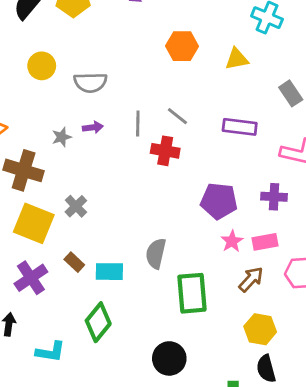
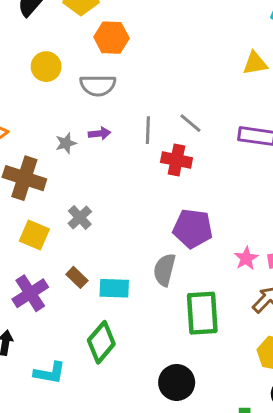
orange hexagon: (182, 46) -> (111, 38), moved
purple pentagon: (219, 201) -> (193, 228), moved
yellow square: (34, 223) -> (34, 235), size x0.7

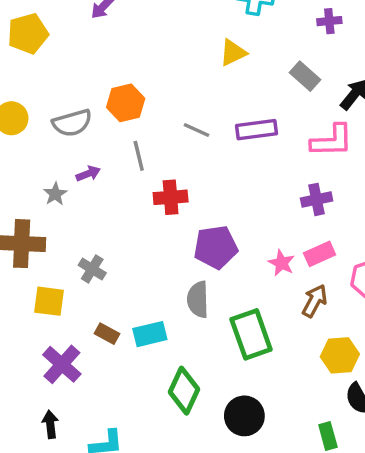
orange hexagon: (111, 38) -> (126, 103), moved
gray line: (190, 123) -> (197, 130), moved
red cross: (177, 160) -> (171, 197), moved
green diamond: (101, 342) -> (184, 391), moved

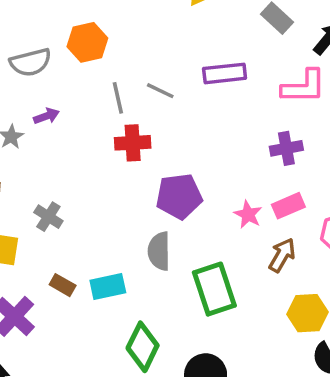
gray line: (197, 130) -> (160, 91), moved
gray line: (139, 156) -> (118, 98), moved

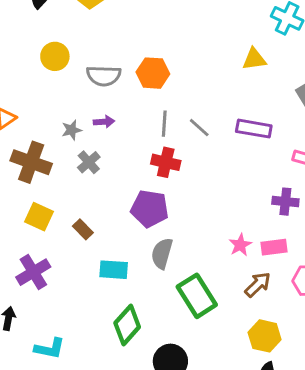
purple pentagon: (179, 196) -> (150, 209), moved
gray cross: (48, 217) -> (89, 162), moved
brown rectangle: (63, 285) -> (83, 229), moved
green rectangle: (214, 289) -> (197, 296), turned -30

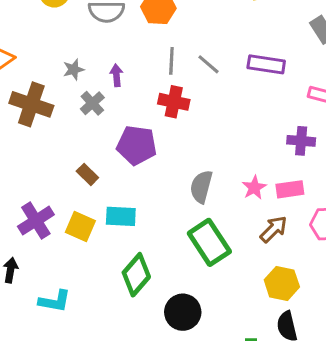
purple arrow: (104, 122) -> (116, 75), moved, turned -90
purple pentagon: (150, 209) -> (137, 145), moved
yellow square: (39, 217) -> (80, 227), moved
gray semicircle: (162, 253) -> (201, 187), moved

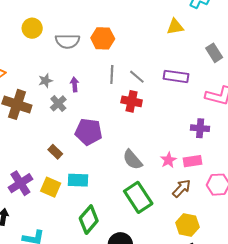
red cross: (174, 102) -> (132, 101), moved
gray semicircle: (201, 187) -> (132, 160), turned -55

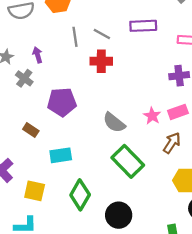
yellow square: (51, 187) -> (35, 191), moved

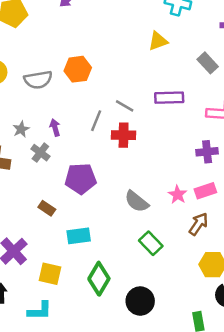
gray line: (75, 37) -> (96, 121), moved, turned 30
green rectangle: (128, 161) -> (151, 243), size x0.7

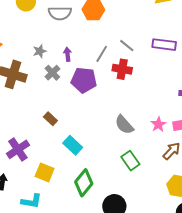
purple pentagon: (81, 179) -> (84, 80), moved
cyan rectangle: (79, 236) -> (73, 145), turned 42

